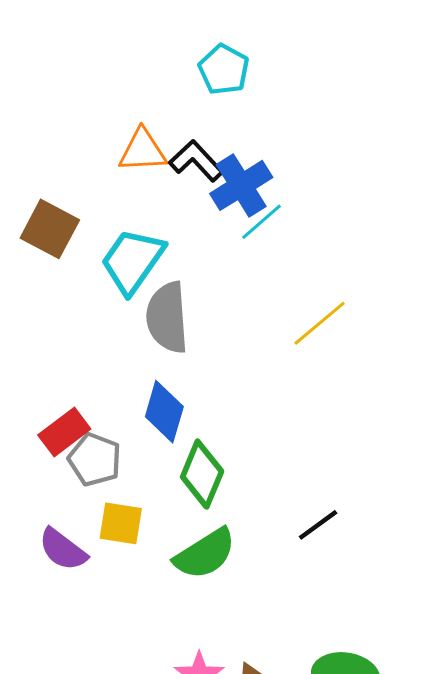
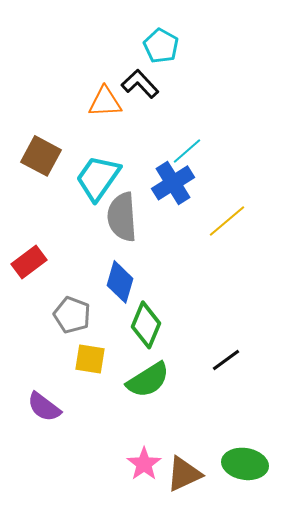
black L-shape: (196, 161) -> (140, 84), moved
blue cross: (241, 185) -> (173, 183), moved
red rectangle: (64, 432) -> (29, 262), moved
purple semicircle: (63, 549) -> (44, 407), moved

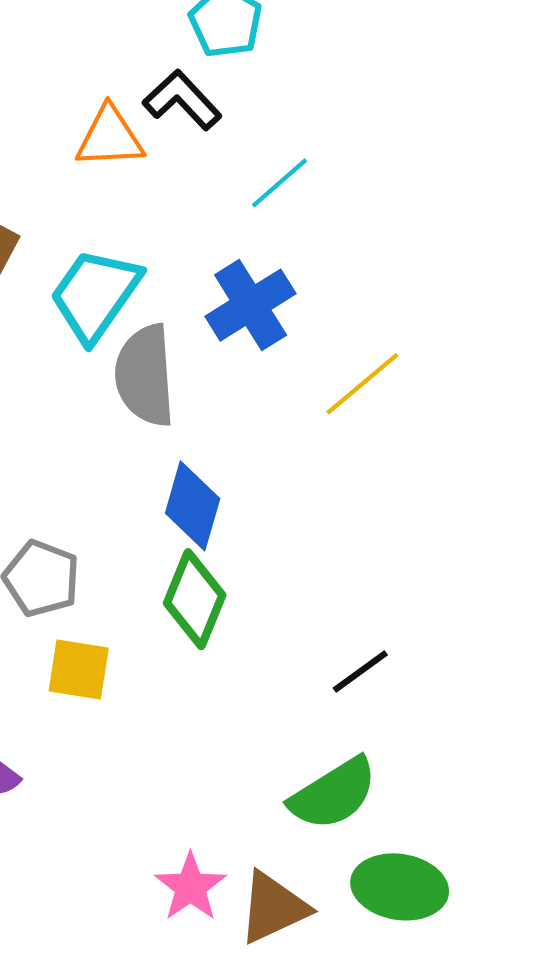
cyan line: (187, 151) -> (280, 183), moved
blue diamond: (120, 282) -> (193, 506), moved
green semicircle: (148, 380) -> (333, 794), moved

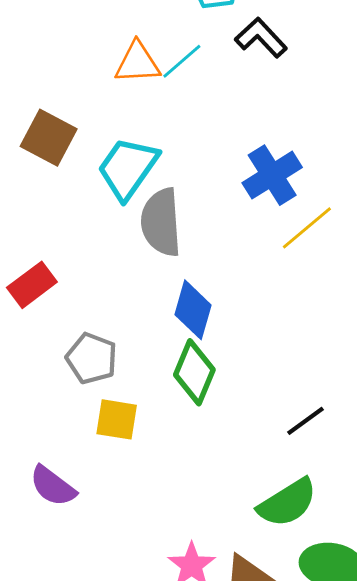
black L-shape: (182, 100) -> (261, 38), moved
cyan line: (280, 183) -> (182, 61), moved
blue cross: (251, 305) -> (272, 175), moved

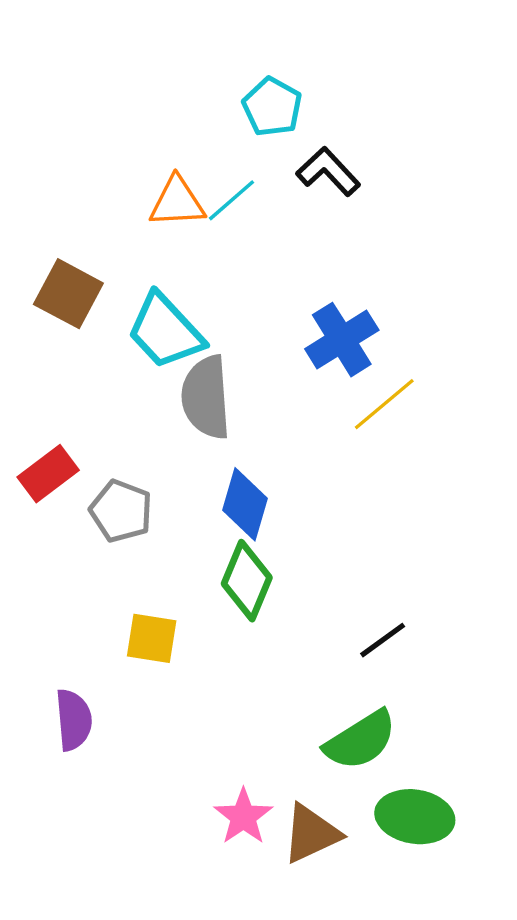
cyan trapezoid: (128, 168) -> (165, 331), turned -78
gray pentagon: (92, 358) -> (121, 511), moved
purple semicircle: (53, 486) -> (74, 720), turned -132

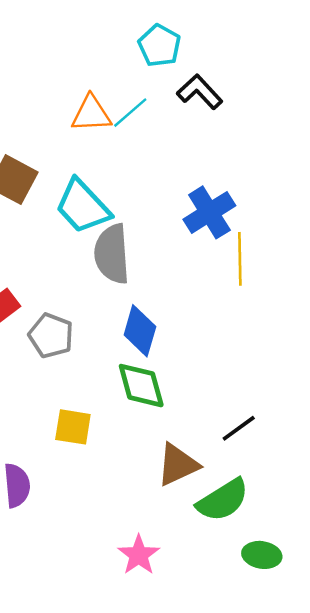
yellow line: (384, 404) -> (240, 259), turned -51
green diamond: (247, 581) -> (141, 386), turned -38
green ellipse: (415, 817) -> (262, 555), size x0.7
brown triangle: (311, 834) -> (178, 465), moved

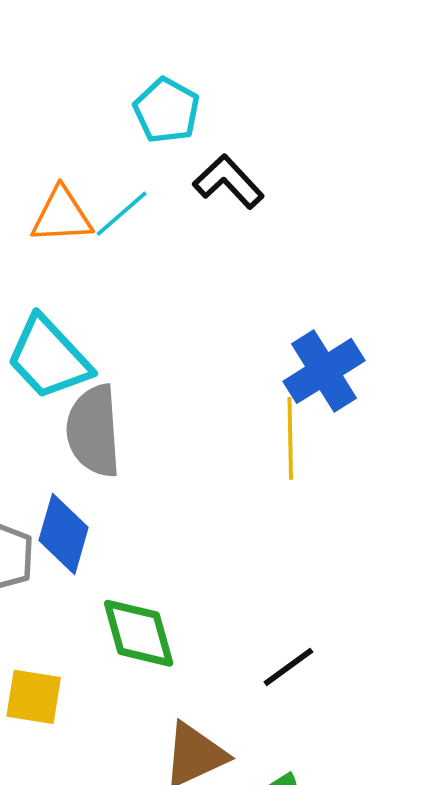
blue cross: (209, 212) -> (324, 371), moved
blue diamond: (140, 331) -> (64, 534), moved
black line: (239, 428) -> (288, 667), moved

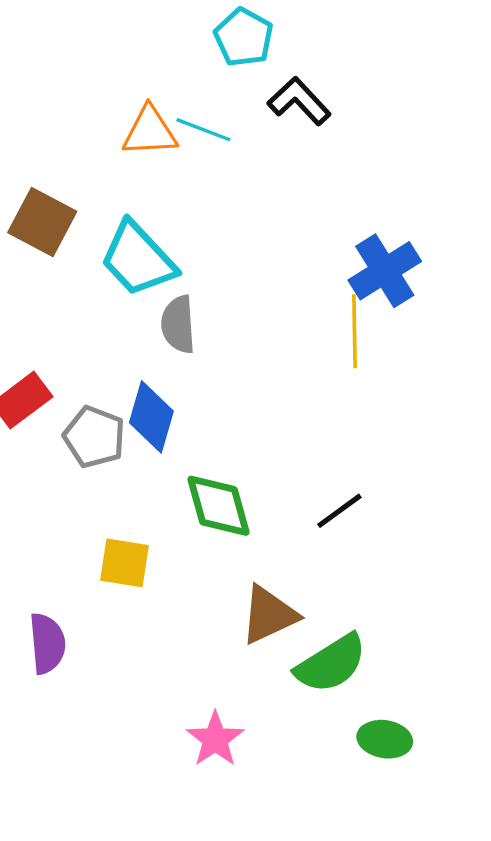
cyan line: (122, 214) -> (203, 130), turned 62
gray semicircle: (94, 431) -> (178, 324), size x0.7
black line: (288, 667) -> (339, 511), moved

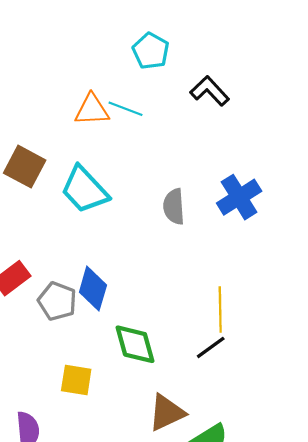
black L-shape: (299, 101) -> (210, 91), moved
gray semicircle: (178, 324) -> (174, 207), moved
yellow line: (355, 331) -> (220, 310), moved

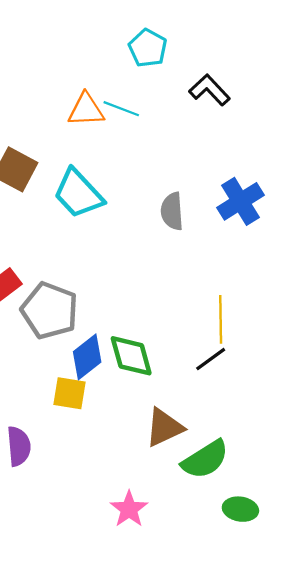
blue diamond: (93, 289) -> (87, 357), moved, turned 36
gray pentagon: (57, 301) -> (50, 311), size x1.4

